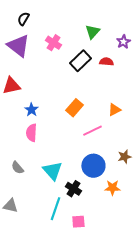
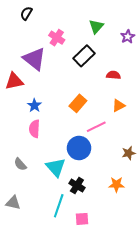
purple triangle: (18, 46) -> (34, 59), moved
red semicircle: (106, 62) -> (113, 75), moved
blue circle: (93, 166) -> (79, 148), moved

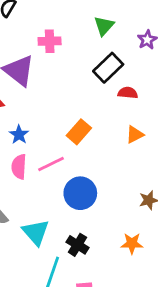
pink cross: (57, 38) -> (50, 41), turned -35
black rectangle: (84, 56) -> (108, 68), moved
pink line: (96, 127) -> (51, 164), moved
cyan triangle: (56, 167) -> (36, 232), moved

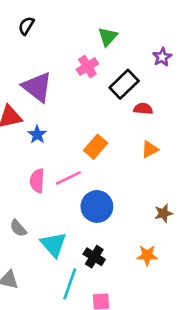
green triangle: (104, 26) -> (108, 37), moved
pink cross: (50, 41) -> (87, 67), moved, turned -30
blue star: (19, 135) -> (37, 134), moved

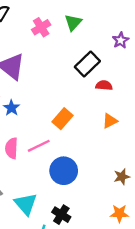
pink cross: (87, 67) -> (41, 27), moved
orange star: (147, 255) -> (119, 213), moved

